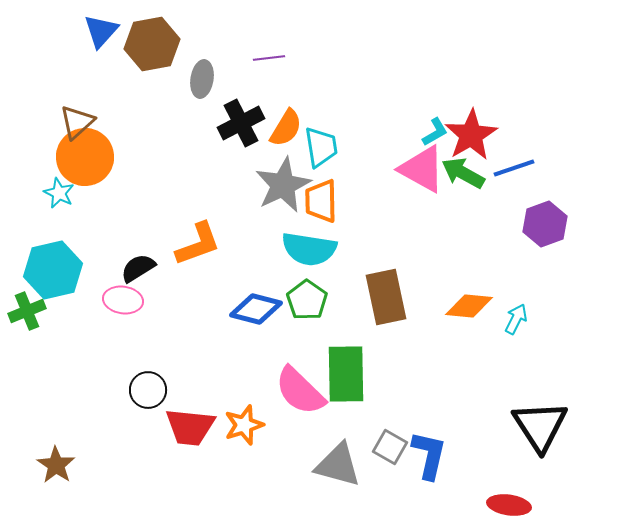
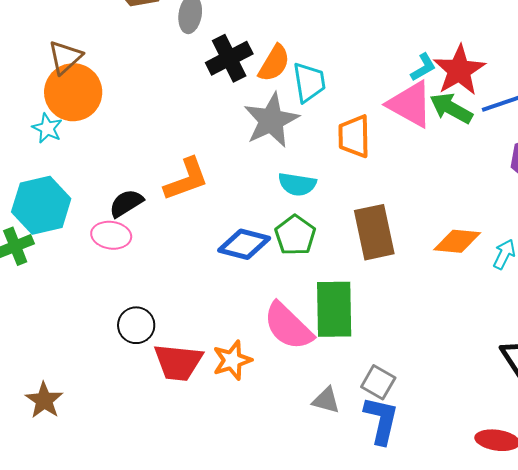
orange trapezoid: (321, 201) -> (354, 136), moved
cyan semicircle: (309, 249) -> (297, 184), size x0.7
blue L-shape: (429, 455) -> (381, 420), moved
gray triangle: (338, 465) -> (326, 400), size x0.6

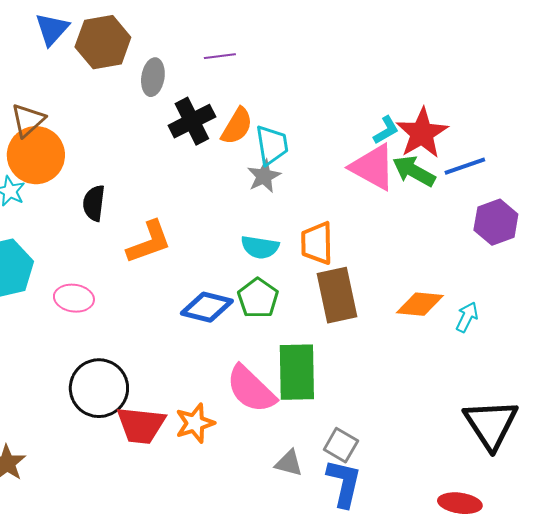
gray star: (271, 120) -> (264, 176), moved, size x0.6
orange trapezoid: (354, 136) -> (317, 243), moved
black semicircle: (126, 203) -> (94, 203), moved, turned -51
black circle: (136, 325) -> (99, 388), size x1.6

